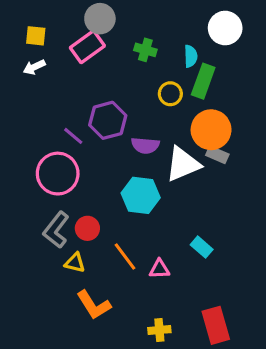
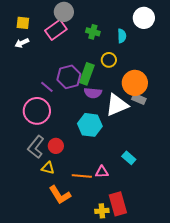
green rectangle: (203, 81) -> (87, 74), moved
orange line: (125, 256) -> (82, 176), moved, turned -48
red rectangle: (216, 325) -> (118, 204), moved

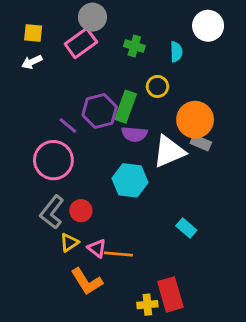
yellow triangle: (48, 168) -> (69, 242), turned -48
pink triangle: (102, 172) -> (97, 248), moved, turned 40

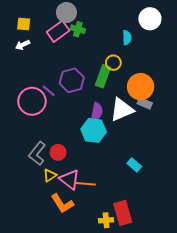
green cross: (134, 46) -> (78, 29), moved
green rectangle: (126, 107) -> (103, 76), moved
purple semicircle: (134, 134) -> (97, 112), moved, turned -84
pink circle: (53, 160) -> (32, 101), moved
pink triangle: (97, 248) -> (70, 180), size x1.5

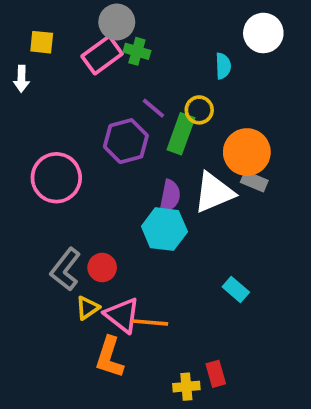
white arrow: (23, 45) -> (21, 79), moved, turned -64
purple line: (49, 91) -> (153, 108), moved
orange L-shape: (62, 204) -> (109, 357), turned 50
red rectangle: (123, 213) -> (216, 374), size x0.6

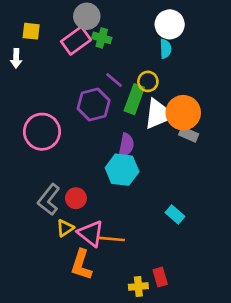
white circle: (263, 33) -> (170, 24), moved
white triangle: (214, 192) -> (159, 114), moved

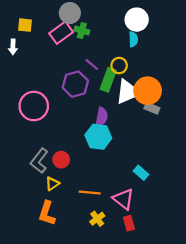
pink triangle: (91, 234) -> (123, 199), moved
orange L-shape: (81, 265) -> (47, 213), moved
yellow cross: (138, 286) -> (97, 219), moved, turned -32

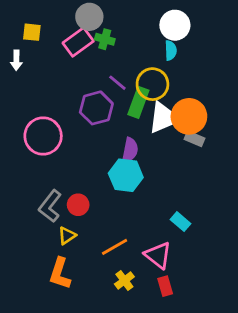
yellow circle: (119, 66) -> (152, 84), size x1.5
orange line: (90, 192) -> (115, 247), turned -35

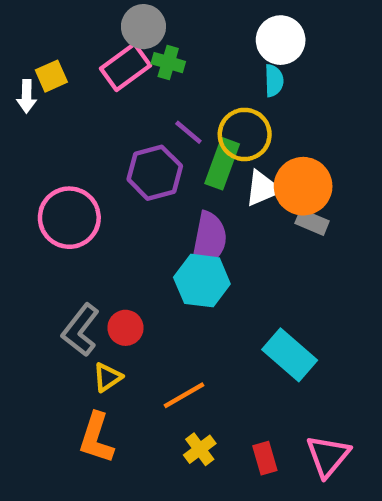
yellow square: (32, 32) -> (51, 76), moved, turned -30
white triangle: (164, 118) -> (263, 188), size x0.7
purple semicircle: (130, 150) -> (209, 240), size x1.4
cyan rectangle: (181, 222) -> (290, 355), size x1.6
pink triangle: (158, 255) -> (328, 456), moved, turned 32

